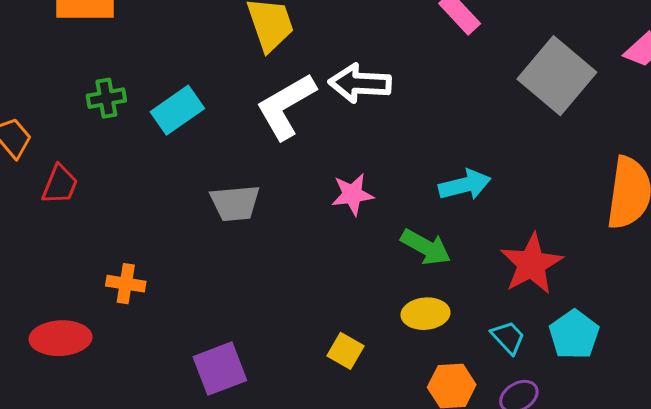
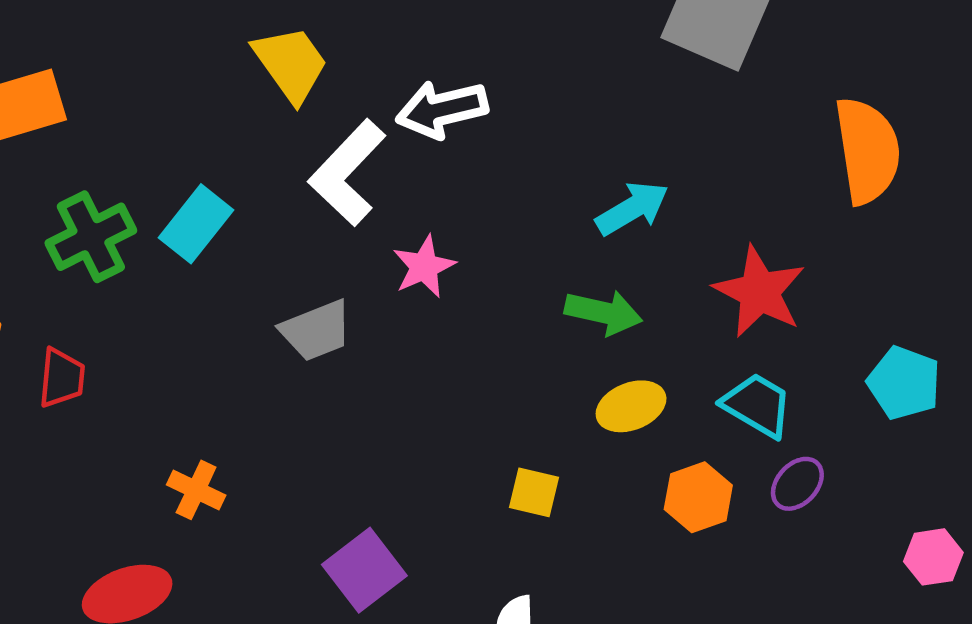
green cross: (106, 98) -> (91, 237), size x1.5
pink star: (352, 194) -> (424, 267), moved
orange cross: (126, 284) -> (196, 490), turned 33
cyan pentagon: (574, 335) -> (904, 383), moved
cyan trapezoid: (508, 337) -> (757, 405), size x1.4

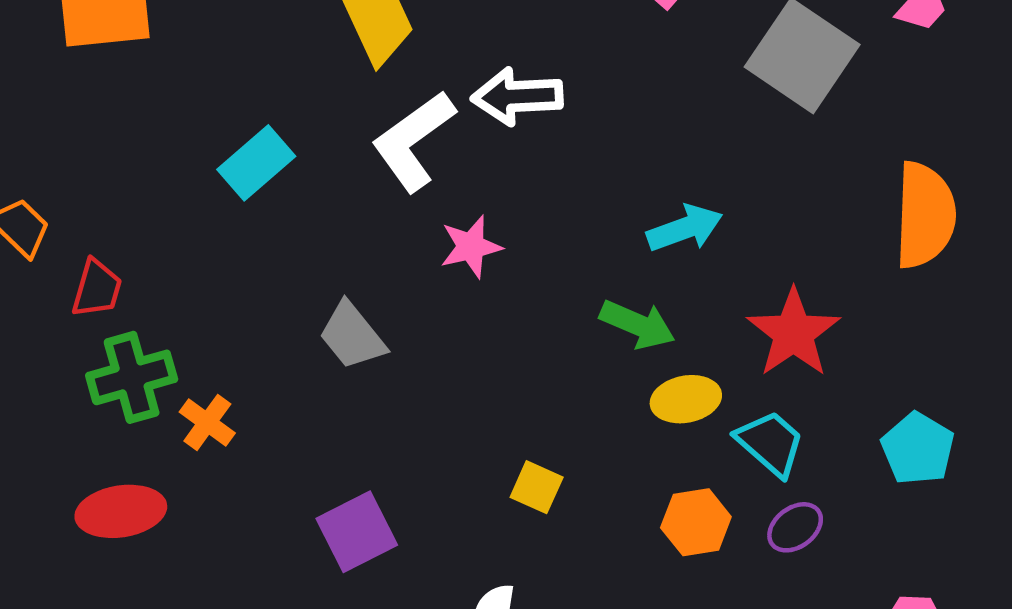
green cross: (91, 237) -> (132, 377), moved
gray trapezoid: (316, 331) -> (352, 336), moved, turned 62
yellow ellipse: (631, 406) -> (686, 399), moved

